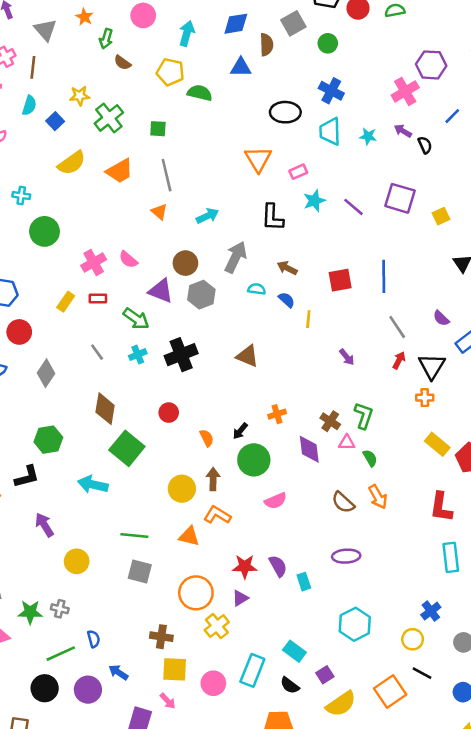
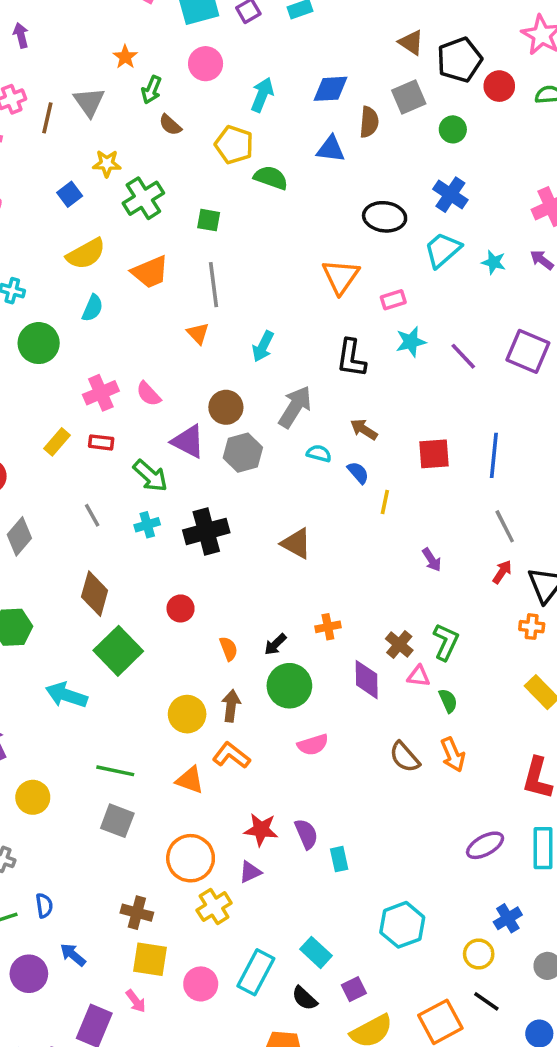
gray triangle: (45, 30) -> (89, 102), moved
cyan semicircle: (29, 105) -> (92, 308), moved
cyan trapezoid: (330, 132) -> (443, 250), turned 44
cyan arrow: (207, 216) -> (263, 346), turned 135
purple ellipse: (346, 556) -> (485, 845), moved, turned -32

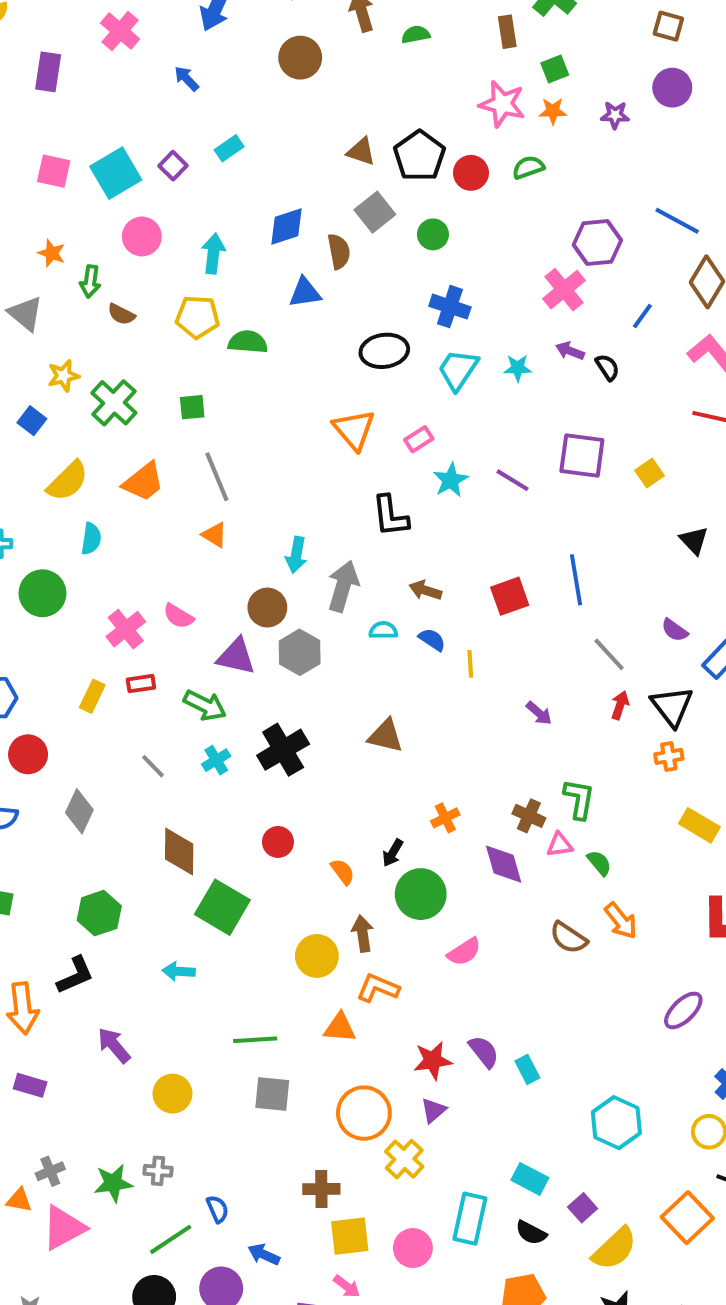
cyan arrow: (263, 346) -> (296, 555), moved
cyan arrow: (66, 695) -> (179, 971), size x0.7

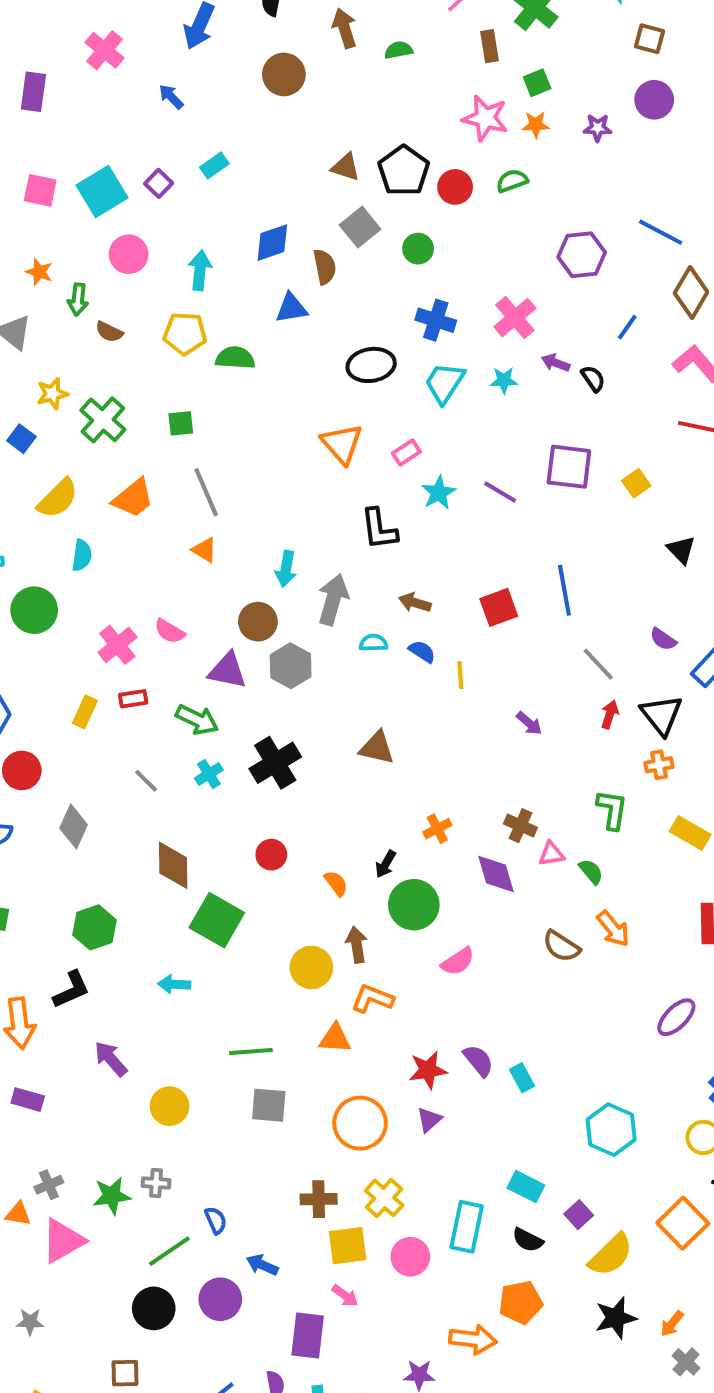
pink cross: (564, 290) -> (515, 318), moved
green L-shape: (579, 799) -> (612, 810), moved
yellow cross: (404, 1159) -> (384, 1198), moved

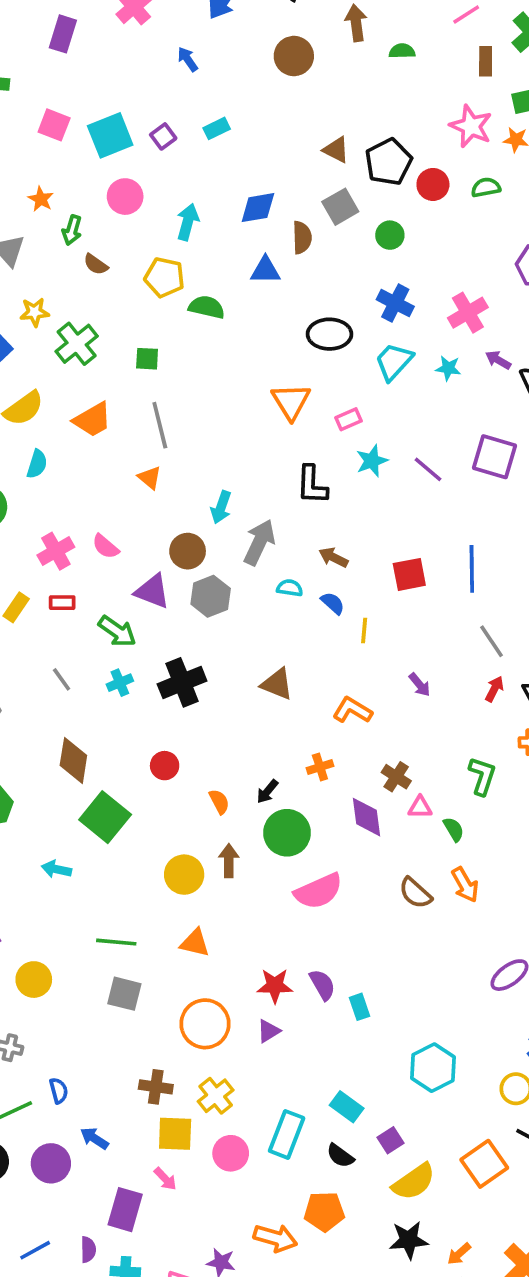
pink semicircle: (458, 962) -> (318, 891), size x1.5
orange L-shape: (372, 999) -> (352, 710), moved

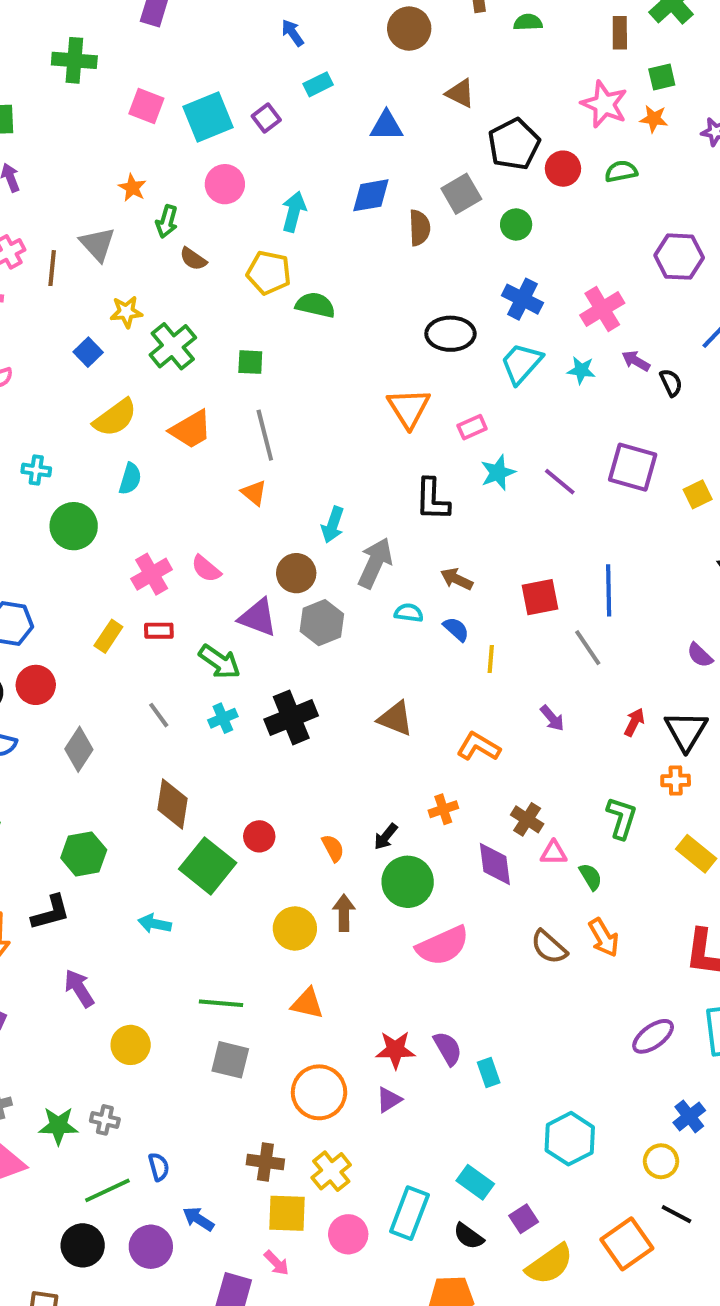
cyan rectangle: (217, 128) -> (318, 84), moved
brown triangle: (336, 150) -> (460, 93), moved
blue triangle: (265, 270) -> (386, 126), moved
gray line: (492, 641) -> (588, 648), moved
red circle: (165, 766) -> (259, 836), moved

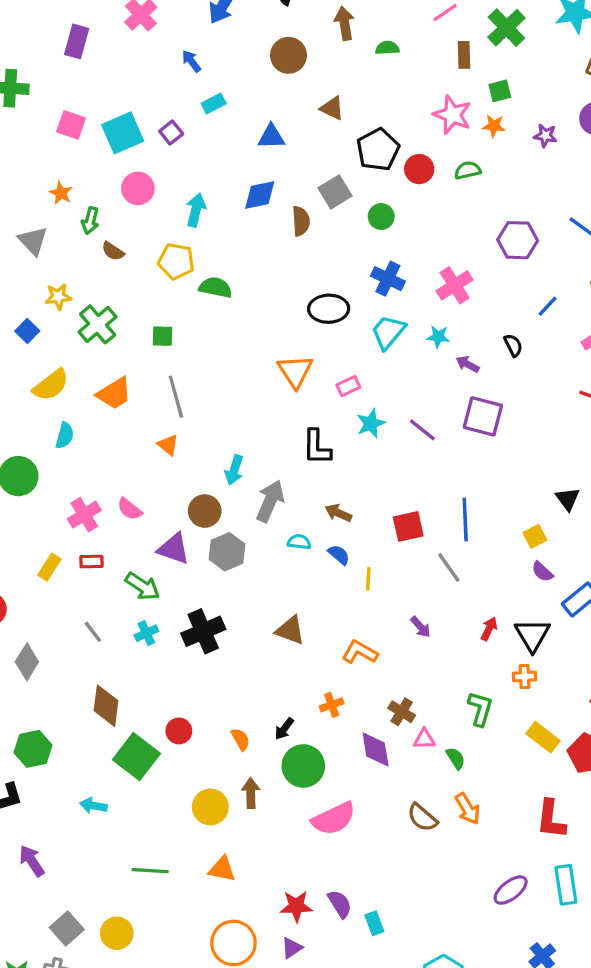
purple arrow: (636, 361) -> (468, 364), moved
yellow square: (698, 494) -> (535, 536), moved
yellow circle: (131, 1045) -> (117, 933), moved
gray square: (230, 1060) -> (67, 929), moved, turned 36

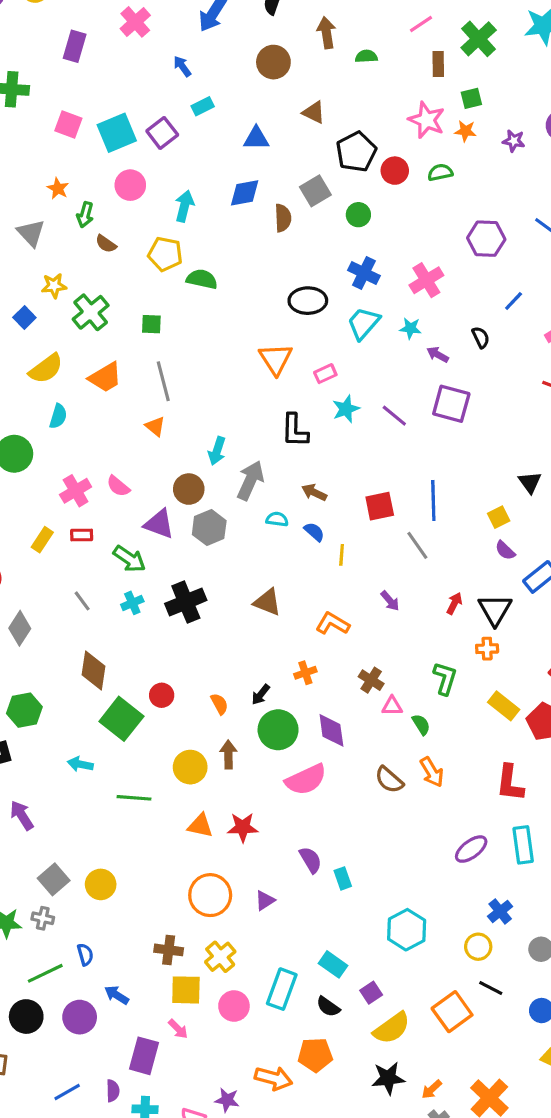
purple square: (171, 132) -> (162, 133), size x1.4
purple diamond: (376, 749) -> (331, 730), moved
green line: (150, 871) -> (134, 798), moved
red star: (296, 906) -> (243, 827), moved

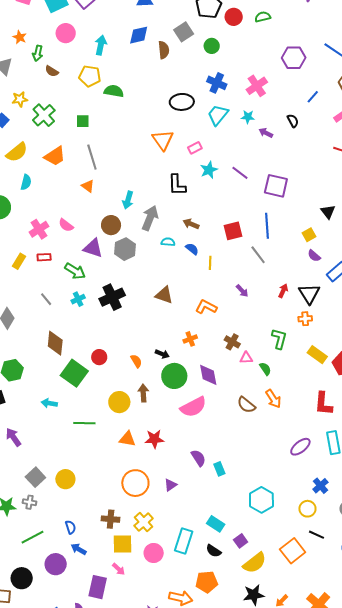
purple square: (451, 404) -> (276, 186), moved
black arrow: (261, 695) -> (162, 354), turned -104
blue semicircle: (85, 954) -> (71, 527), moved
black circle: (26, 1017) -> (22, 578), moved

